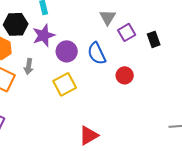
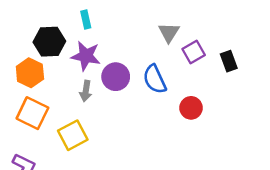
purple star: (44, 35) -> (86, 56), turned 30
gray arrow: (29, 66) -> (86, 91), moved
yellow square: (65, 84) -> (73, 135), moved

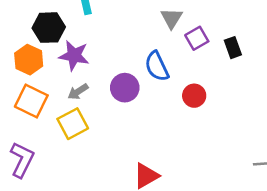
purple star: (86, 56) -> (74, 56), moved
purple circle: (116, 77) -> (125, 88), moved
gray arrow: (86, 91) -> (78, 92), moved, turned 48

